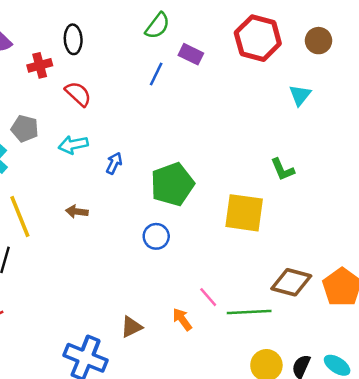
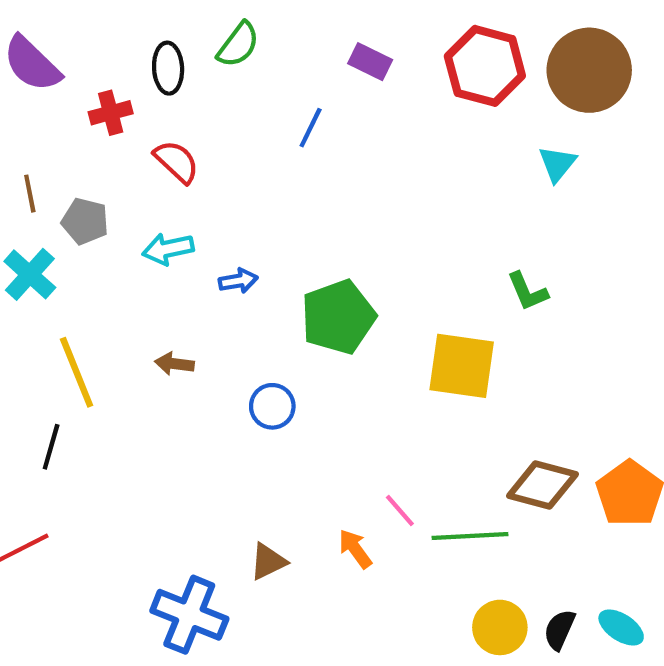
green semicircle: (157, 26) -> (238, 45), moved
brown circle: (318, 41) -> (589, 70), size x1.8
purple rectangle: (191, 54) -> (370, 62), moved
blue arrow: (114, 163) -> (238, 281), turned 55
blue circle: (156, 236) -> (272, 406), moved

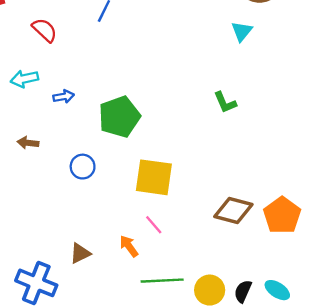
red semicircle: (177, 162) -> (45, 30), moved
yellow square: (462, 366) -> (154, 177), moved
green line: (470, 536) -> (162, 281), moved

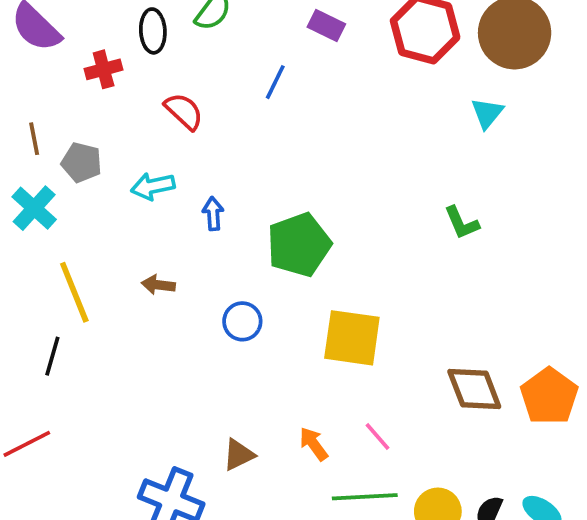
blue arrow: (64, 97) -> (213, 214), turned -84
brown diamond: (233, 211) -> (474, 389), turned 54
pink line: (154, 225) -> (378, 436), moved

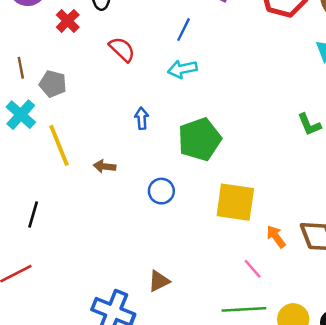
red cross: (104, 69) -> (68, 21), turned -30
cyan arrow: (153, 186) -> (182, 69), moved
yellow line: (74, 292) -> (59, 145), moved
orange arrow: (314, 444) -> (276, 237), moved

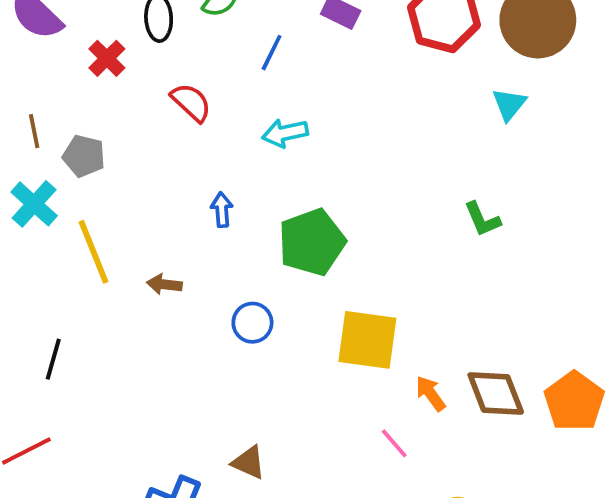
blue line: (184, 30) -> (272, 53), moved
brown triangle: (159, 281) -> (249, 462), turned 50

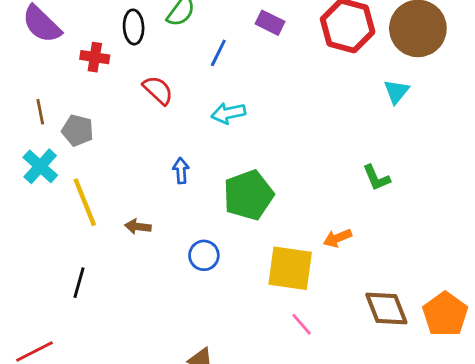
red cross: (107, 58) -> (95, 57), turned -36
black line: (53, 359) -> (79, 283), moved
orange arrow: (431, 394) -> (338, 238), moved, turned -76
pink line: (394, 443) -> (302, 324), moved

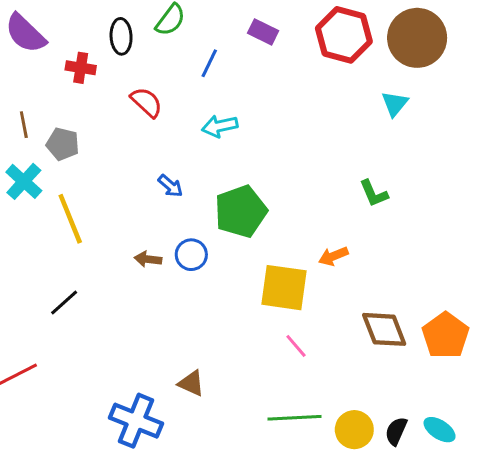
blue arrow: (181, 171) -> (170, 186), turned 135
brown arrow: (138, 227) -> (148, 259), moved
blue circle: (204, 255) -> (191, 255), moved
black line: (79, 283) -> (64, 303), turned 32

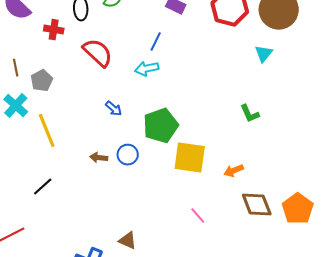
blue line: (209, 63) -> (156, 42), moved
red semicircle: (146, 102) -> (98, 53), size x1.4
gray pentagon: (63, 144) -> (42, 81), turned 30
orange arrow: (333, 256) -> (234, 171), moved
yellow square: (284, 288) -> (190, 158), moved

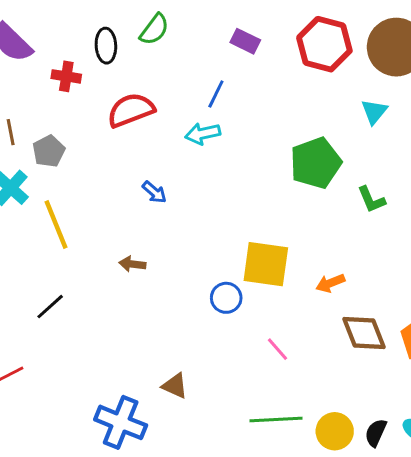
red semicircle: (98, 53) -> (131, 110), turned -64
green L-shape: (250, 114) -> (371, 200), moved
green pentagon: (161, 126) -> (316, 163), moved
blue circle: (128, 155) -> (226, 298), moved

